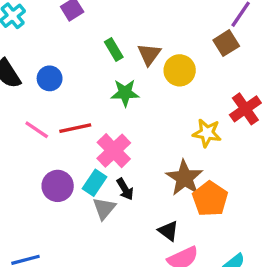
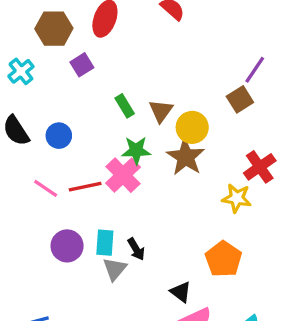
yellow star: (207, 133) -> (237, 198), moved
pink cross: (114, 151) -> (123, 175), moved
brown star: (184, 178) -> (186, 157), moved
cyan rectangle: (95, 183) -> (105, 243), turned -30

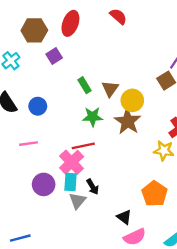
pink cross: (123, 175) -> (72, 162), moved
red line: (85, 187) -> (83, 146), moved
pink line: (46, 188) -> (28, 144), turned -42

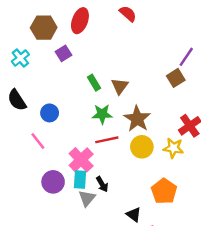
yellow circle: (132, 100) -> (142, 147), moved
blue circle: (38, 106) -> (50, 113), moved
pink line: (28, 144) -> (38, 141), turned 60
red line: (83, 146) -> (107, 140), moved

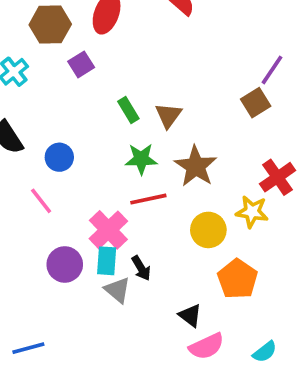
yellow circle: (142, 147) -> (208, 230), moved
gray triangle: (87, 198) -> (117, 290), turned -30

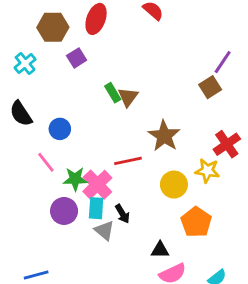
brown triangle: (168, 115) -> (128, 97), moved
green star: (141, 159) -> (75, 179), moved
black triangle: (190, 315) -> (160, 250), turned -36

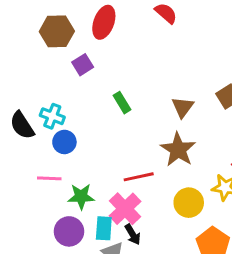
cyan cross: (25, 63) -> (52, 116), moved, turned -30
brown triangle: (128, 97) -> (183, 107), moved
pink line: (46, 162) -> (49, 178), turned -50
pink cross: (97, 185) -> (125, 209), moved

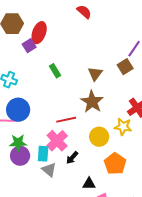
red ellipse: (104, 22) -> (39, 33), moved
blue circle: (64, 142) -> (18, 110), moved, size x1.5
green star: (81, 197) -> (18, 143), moved
black arrow: (133, 234) -> (72, 158), moved, turned 72

